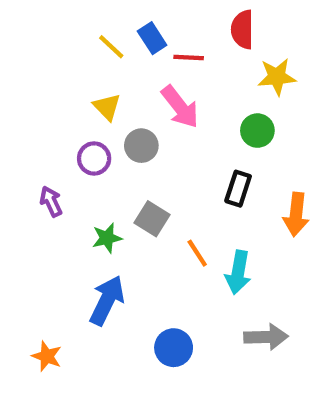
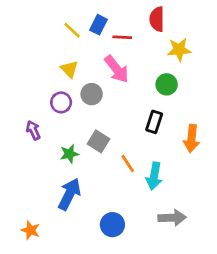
blue rectangle: (152, 38) -> (99, 25), turned 60

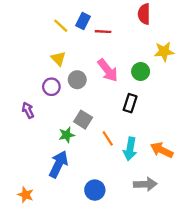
red semicircle: (157, 19) -> (144, 14), moved
yellow star: (179, 50) -> (164, 52), moved
pink arrow: (117, 69) -> (108, 70), moved
orange arrow: (192, 139) -> (162, 150), moved, turned 110
green star: (69, 154) -> (67, 135), moved

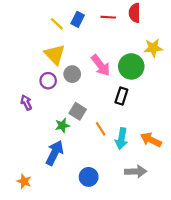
red line: (103, 32) -> (108, 17), moved
yellow triangle: (58, 59) -> (55, 54), size x1.5
green circle: (141, 71) -> (131, 66), size x1.5

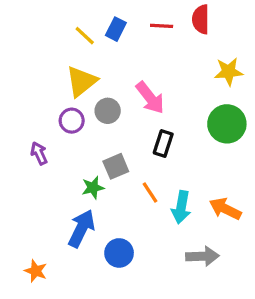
yellow triangle: (55, 54) -> (81, 81), turned 35
green circle: (131, 66) -> (227, 124), moved
black rectangle: (121, 96) -> (163, 143), moved
gray square: (78, 111) -> (116, 166), turned 35
blue circle: (89, 177) -> (119, 253), moved

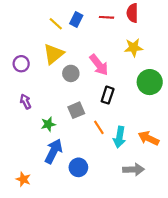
yellow star: (229, 72) -> (133, 48), moved
purple circle: (72, 121) -> (21, 64), moved
green star: (93, 188) -> (48, 124), moved

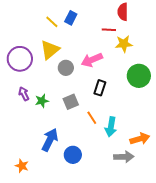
red line: (106, 17) -> (109, 30), moved
purple circle: (21, 64) -> (20, 59), size x1.6
pink arrow: (99, 65) -> (92, 60), turned 105
green star: (48, 124) -> (42, 101), moved
orange arrow: (149, 138) -> (140, 139), moved, turned 138

